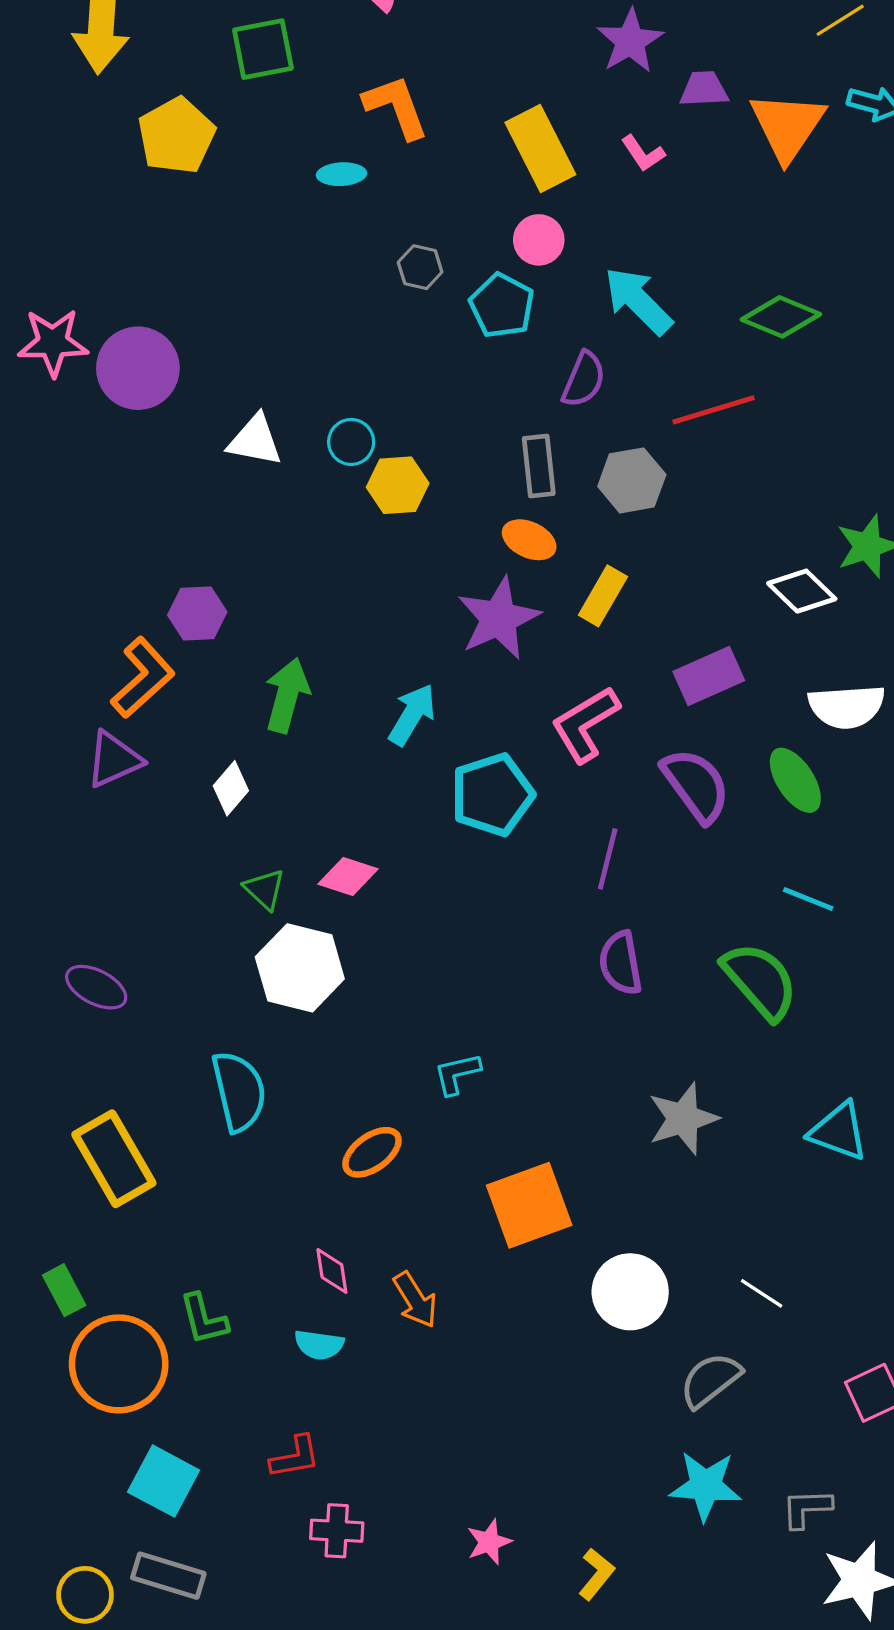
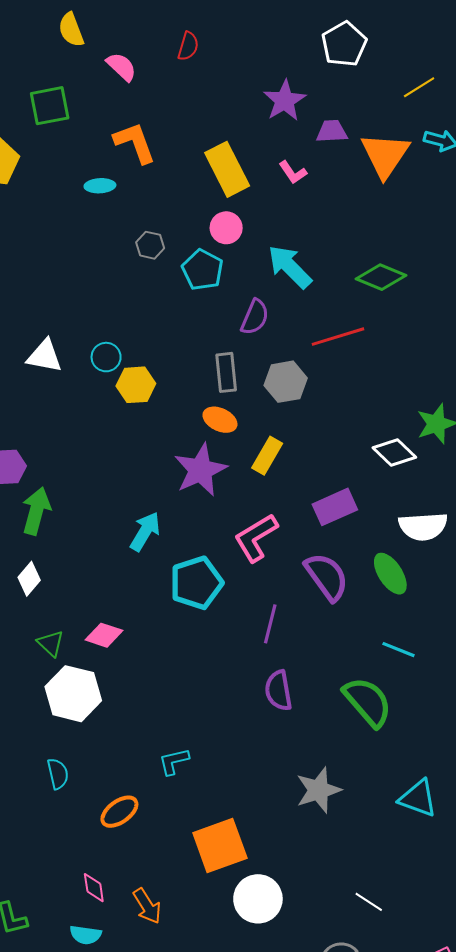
green arrow: (287, 695) -> (36, 511), moved
cyan semicircle: (239, 1091) -> (58, 774), moved, size x0.6
white circle: (630, 1292) -> (258, 899), moved

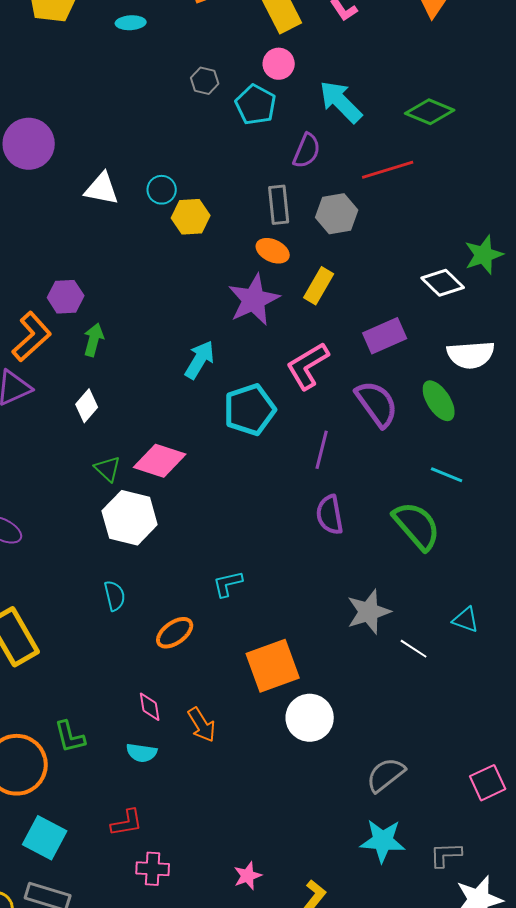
cyan ellipse: (100, 186) -> (131, 23), moved
green arrow: (36, 511) -> (94, 340), size x0.7
pink diamond: (104, 635) -> (160, 461), size x1.4
cyan triangle: (418, 798) -> (466, 620), size x0.7
white line: (369, 902) -> (414, 649), moved

